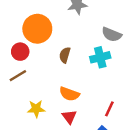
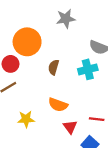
red line: (109, 109) -> (97, 119), turned 72
red triangle: (69, 117) -> (70, 127), moved

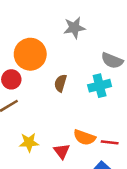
orange semicircle: (58, 105) -> (84, 137), moved
red triangle: (70, 127) -> (62, 151), moved

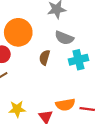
gray semicircle: (112, 60) -> (64, 38), moved
orange semicircle: (84, 137) -> (65, 105), turned -30

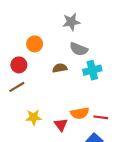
orange circle: (18, 32) -> (35, 44), size x0.6
brown semicircle: (45, 58) -> (60, 68), turned 64

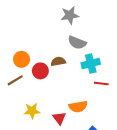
orange circle: (35, 44) -> (21, 59), moved
red circle: (19, 65) -> (40, 71), moved
red line: (101, 117) -> (101, 83), moved

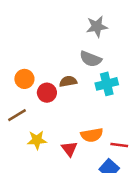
gray star: (70, 15) -> (97, 27), moved
brown line: (15, 80) -> (17, 115), moved
red line: (101, 83) -> (119, 145), moved

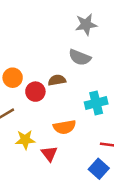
cyan cross: (107, 84) -> (96, 103), moved
orange semicircle: (92, 135) -> (65, 127), moved
red triangle: (69, 149) -> (49, 154), moved

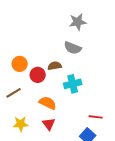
cyan cross: (96, 103) -> (73, 84), moved
orange semicircle: (65, 127) -> (48, 103), moved, turned -144
yellow star: (25, 140) -> (21, 124), moved

